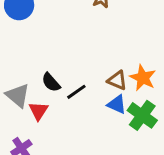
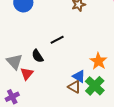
brown triangle: (117, 80) -> (74, 87), moved
black line: (76, 92) -> (57, 40), moved

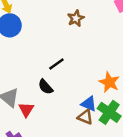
black semicircle: (38, 56) -> (46, 87), moved

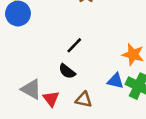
brown triangle: (85, 117) -> (84, 100), moved

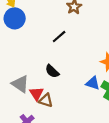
black line: (74, 45) -> (59, 37), moved
brown triangle: (84, 100) -> (46, 100), moved

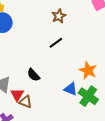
black line: (59, 37) -> (56, 43), moved

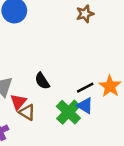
black line: (56, 43) -> (85, 88), moved
green cross: (88, 96) -> (68, 112), moved

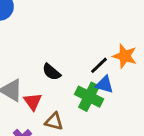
brown triangle: (27, 112) -> (54, 121), moved

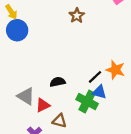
black semicircle: (51, 72) -> (58, 82), turned 128
red triangle: (33, 102) -> (43, 105), turned 40

